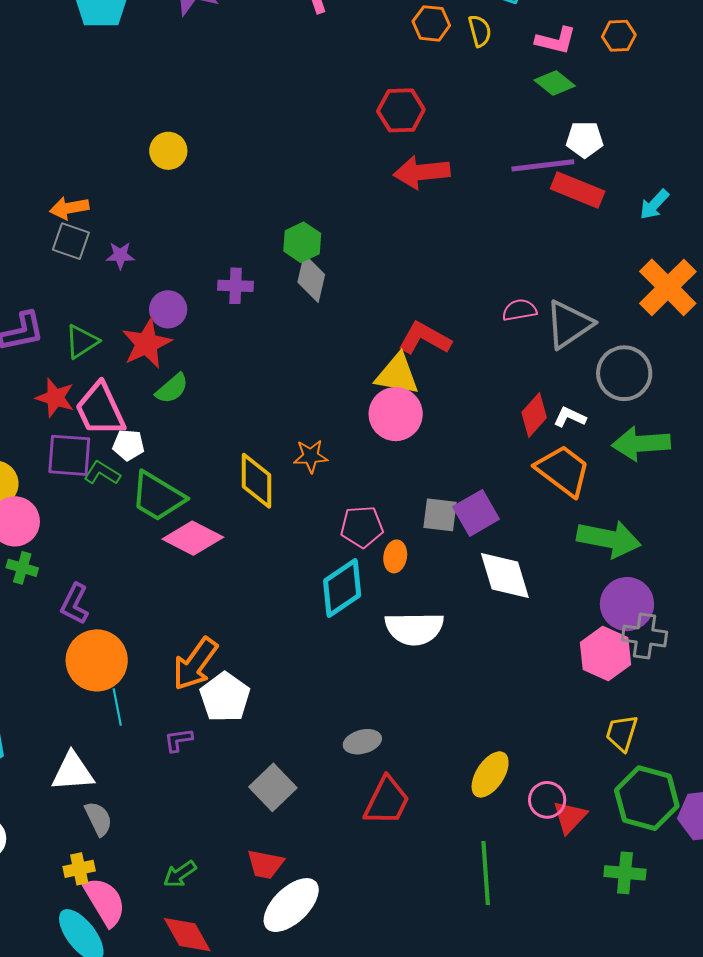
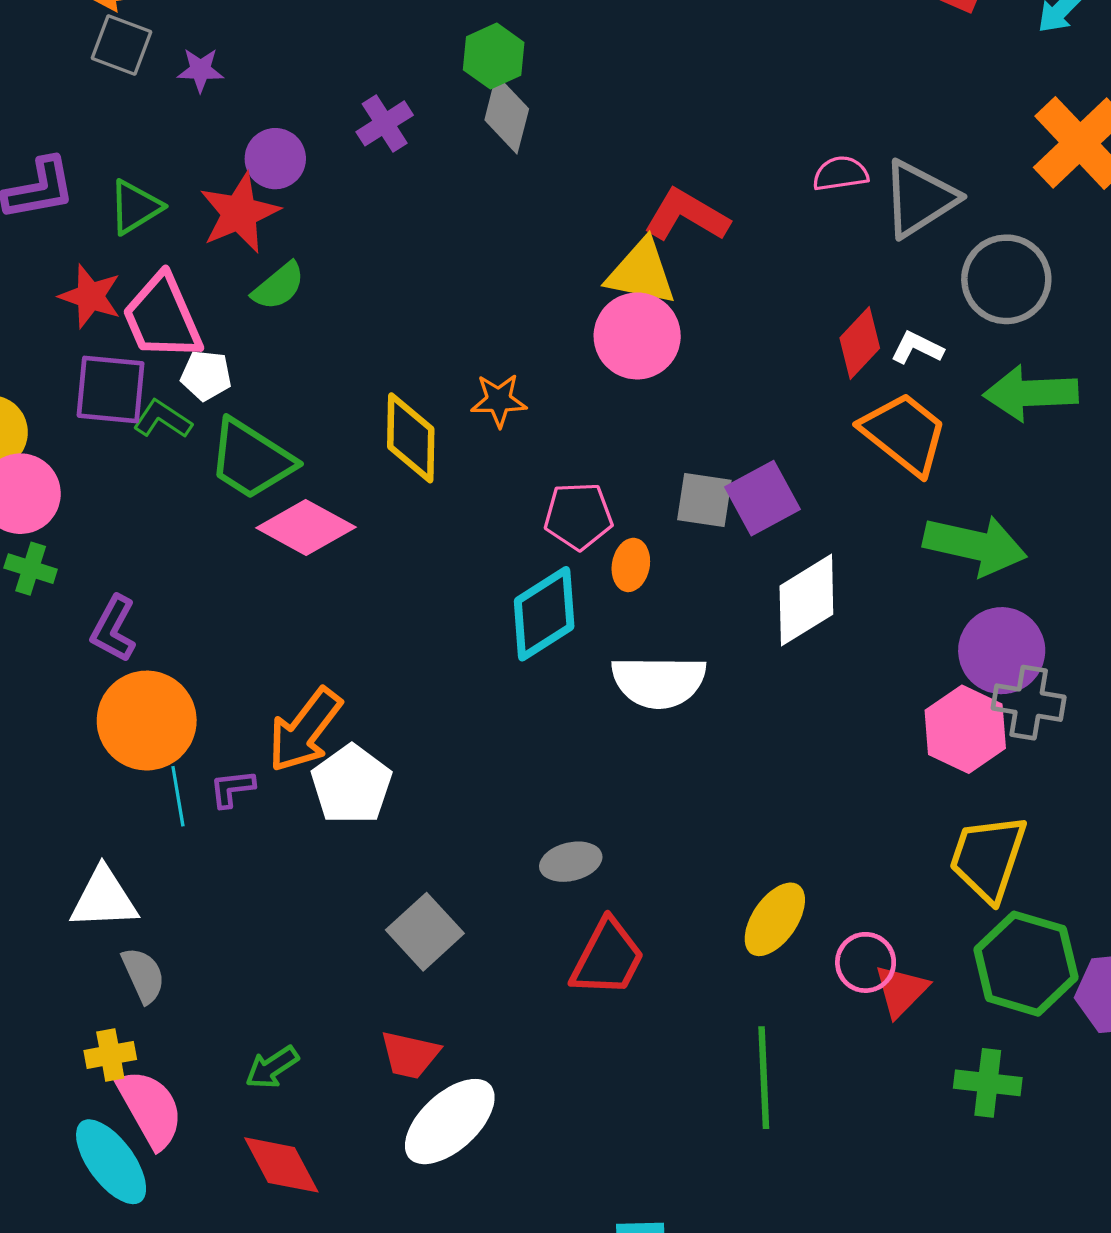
purple cross: (236, 286) -> (385, 123), turned -36
white diamond: (505, 576) -> (806, 600), turned 74
yellow trapezoid: (622, 733) -> (988, 858), size x1.5
purple L-shape: (178, 740) -> (232, 789), moved

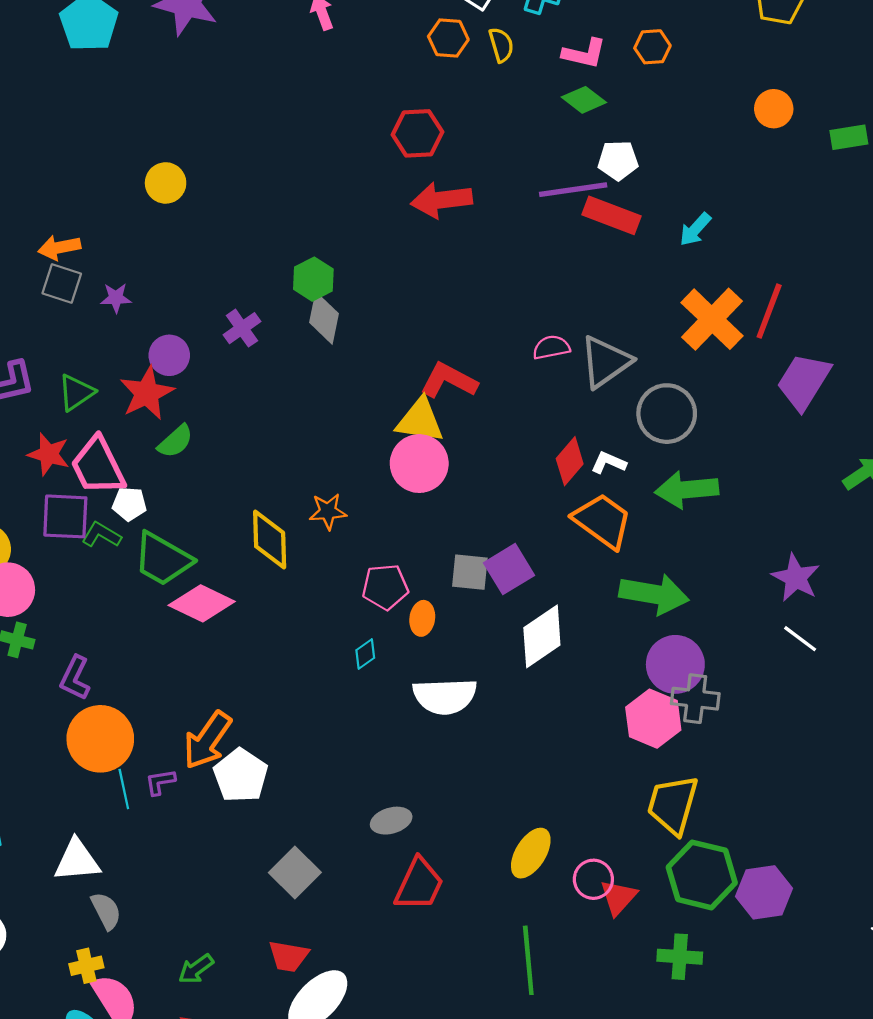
cyan diamond: (544, 614) -> (365, 654), size x0.5

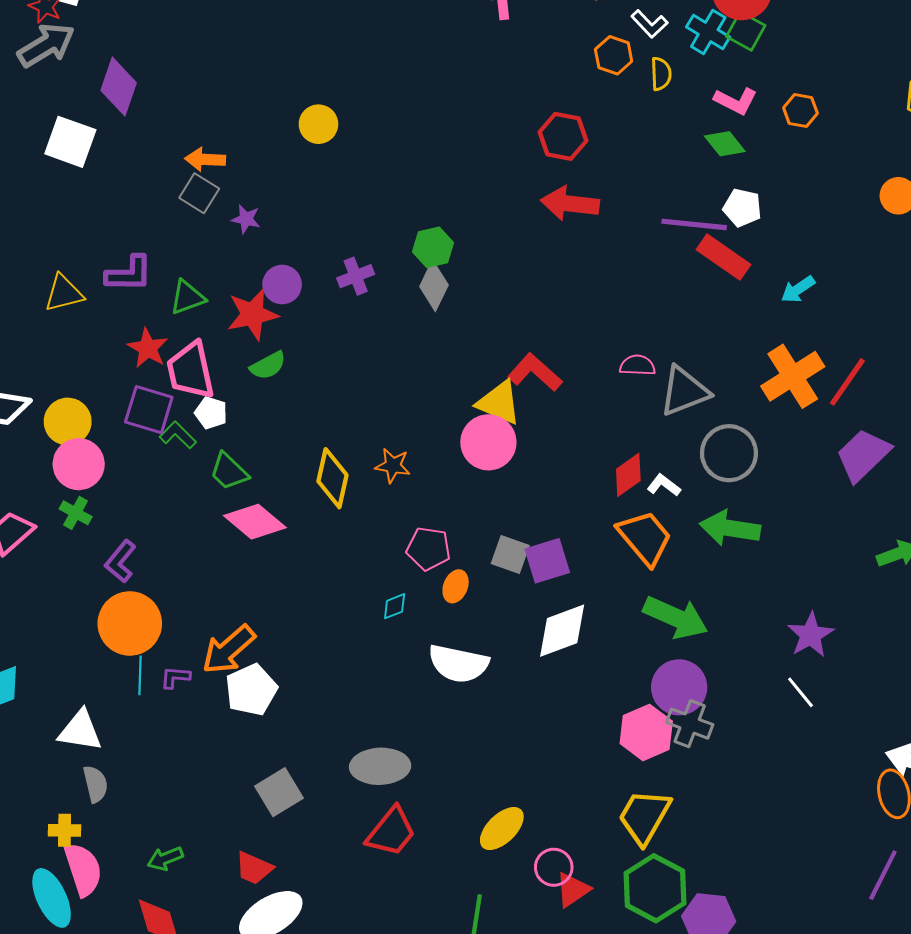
green trapezoid: (163, 559) -> (229, 472), size x0.7
gray ellipse: (391, 821) -> (380, 766), size x1.5

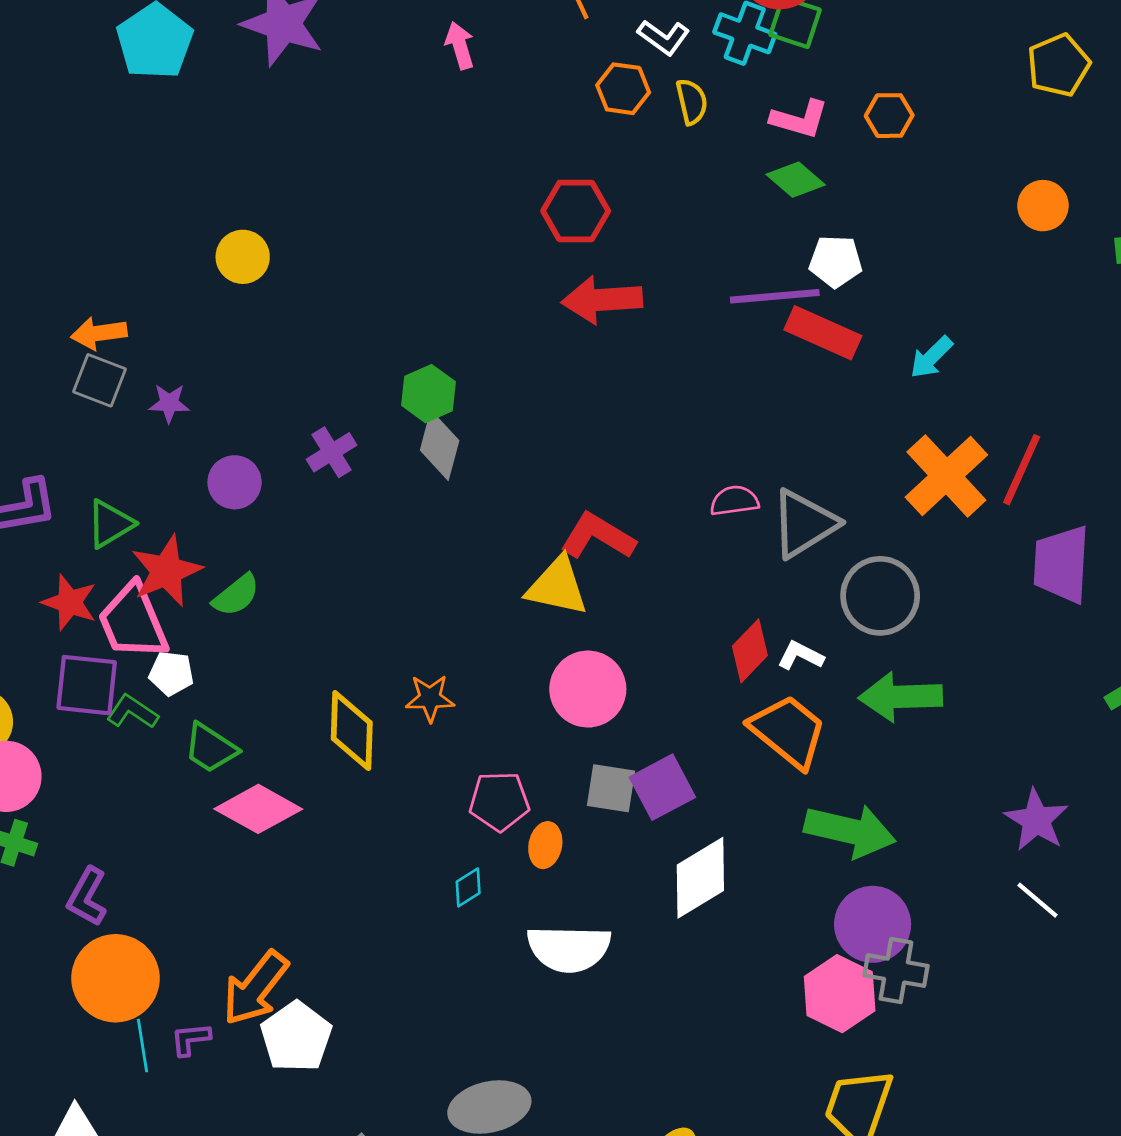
red star: (253, 314) -> (166, 571), moved
pink circle: (488, 442) -> (588, 689), moved
purple trapezoid: (863, 455) -> (1061, 564), turned -32

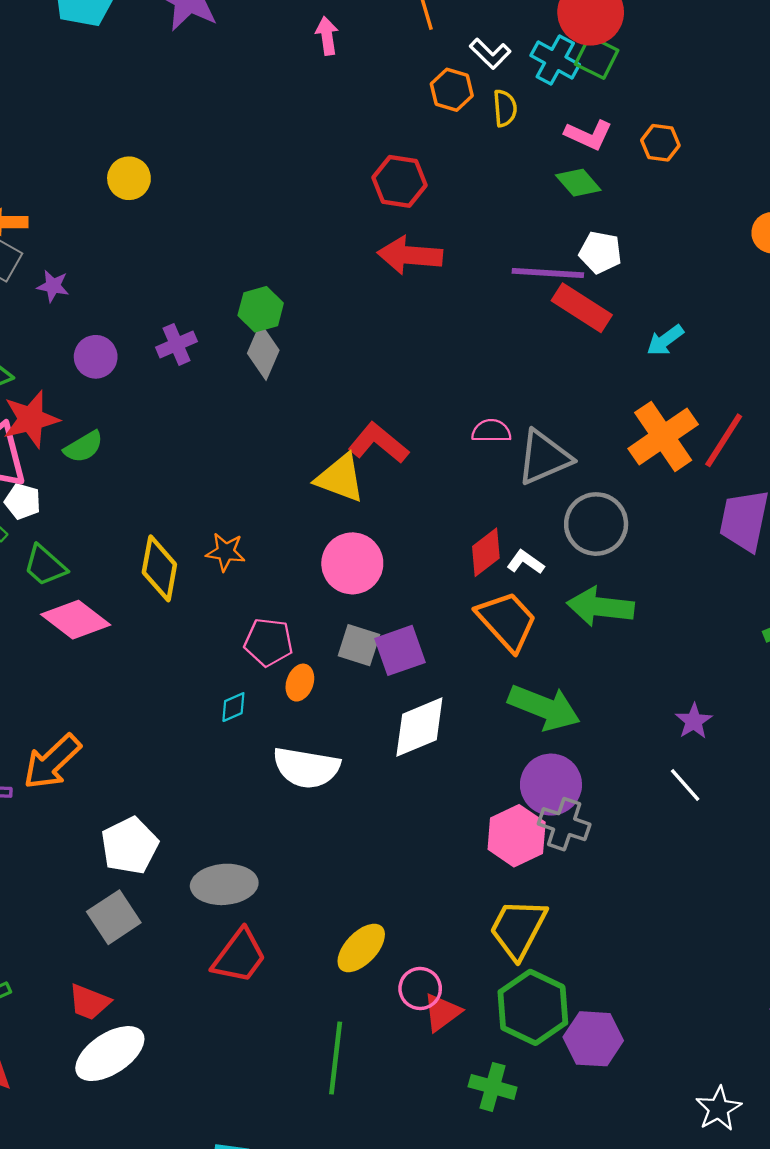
purple star: (1036, 820) -> (694, 721), size x0.7
white pentagon: (296, 1037) -> (130, 846), moved

